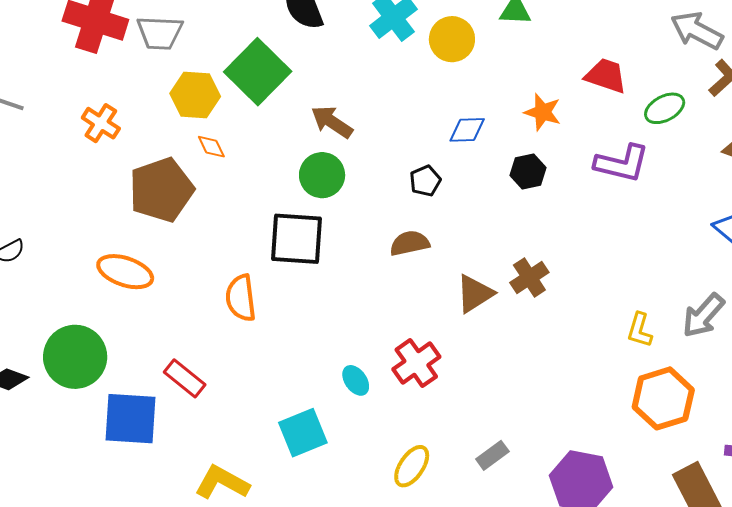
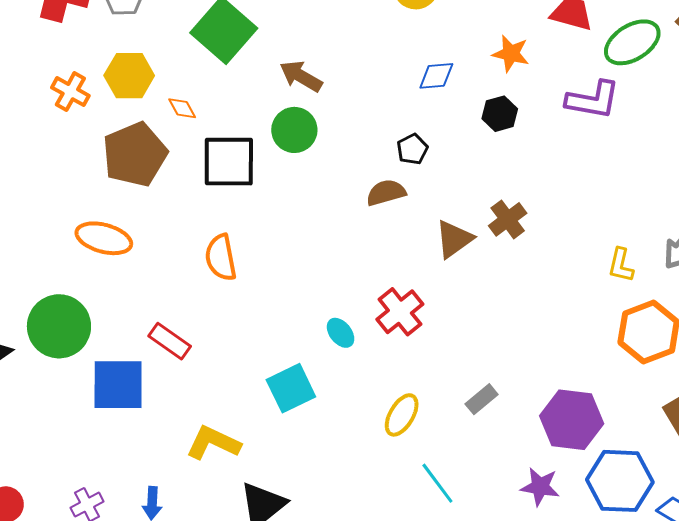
yellow hexagon: (195, 95) -> (129, 76), moved
green ellipse: (665, 108) -> (632, 42), size x1.4
black pentagon: (425, 181) -> (412, 149), moved
black square: (296, 239) -> (229, 162), moved

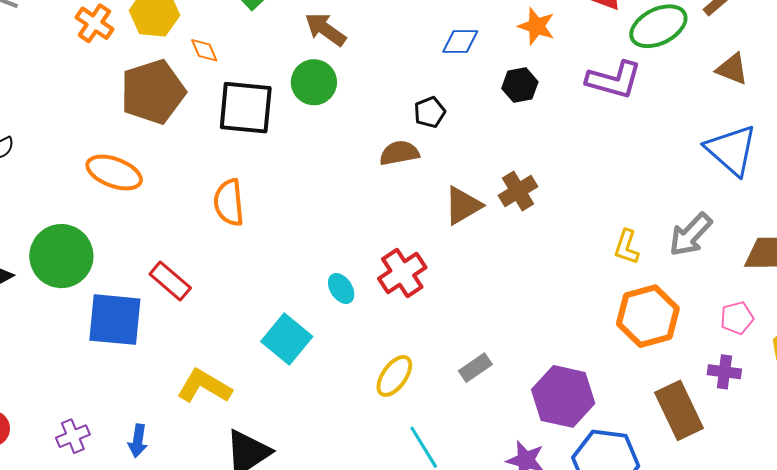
cyan square: (291, 388) -> (287, 339), turned -30

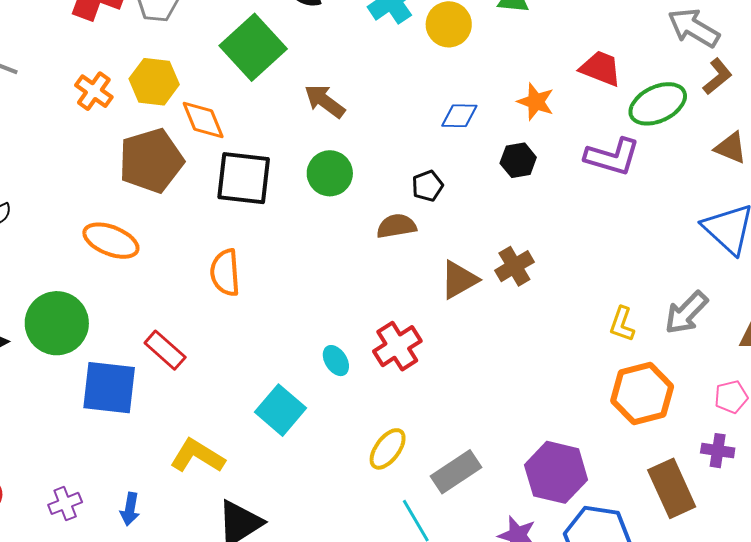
orange diamond: (204, 50) -> (203, 120), size x1.6
green circle: (314, 82) -> (330, 173), moved
gray rectangle: (475, 368) -> (456, 472), moved, size x1.5

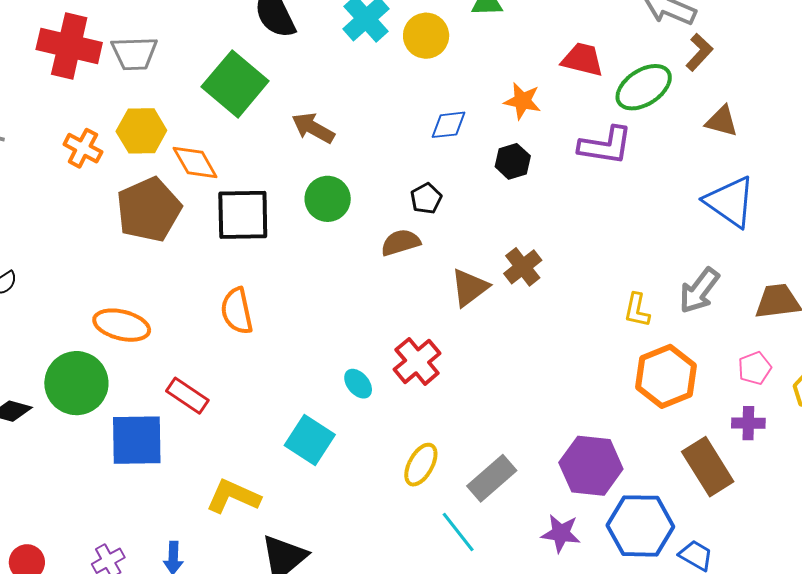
orange ellipse: (111, 241) -> (122, 325), moved

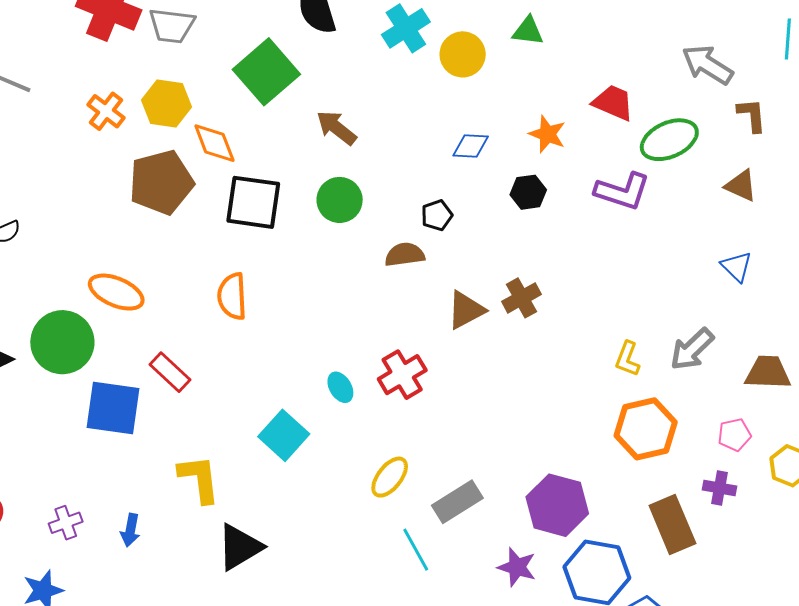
brown L-shape: (699, 52) -> (752, 115), moved, turned -57
blue triangle: (730, 202) -> (737, 267), size x0.6
yellow L-shape: (233, 496) -> (199, 479), turned 50

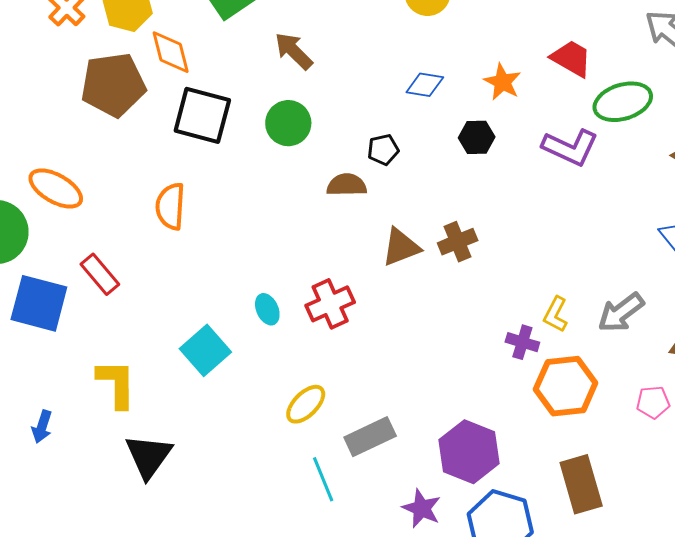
purple cross: (720, 488) -> (522, 342), moved
black triangle: (240, 547) -> (149, 456), turned -30

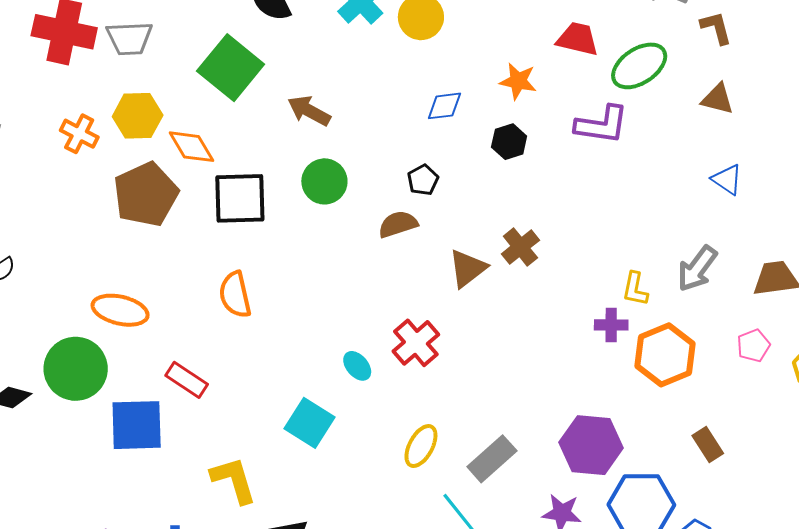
brown rectangle: (581, 484) -> (708, 445), size x0.6

